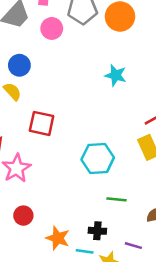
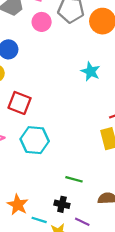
cyan hexagon: (98, 159) -> (35, 140), moved
black cross: (97, 231) -> (62, 204), moved

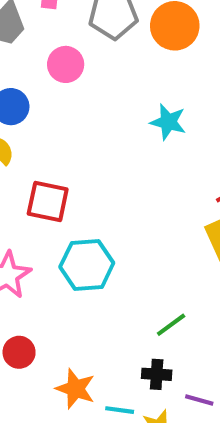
pink circle: (42, 22) -> (66, 64), moved
green line: (74, 179) -> (171, 325), turned -42

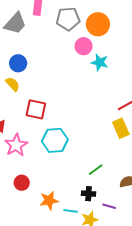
pink circle: (66, 64) -> (84, 46), moved
cyan star: (168, 122) -> (100, 62), moved
orange star: (75, 389) -> (49, 201), turned -30

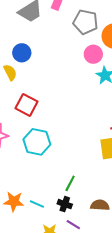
green line: (96, 170) -> (70, 183), turned -42
black cross: (89, 194) -> (65, 204), moved
cyan line: (71, 211) -> (37, 204), moved

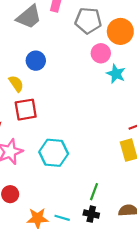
blue circle: (22, 53) -> (36, 61), moved
red square: (27, 105) -> (26, 110), moved, turned -30

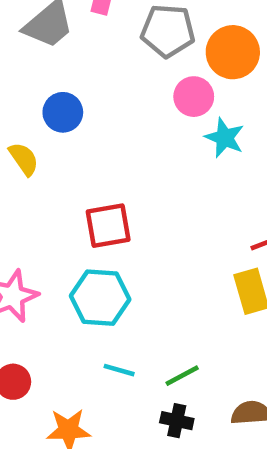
red square: (26, 110) -> (108, 226), moved
green line: (94, 192) -> (182, 376), turned 42
cyan line: (62, 218) -> (119, 370), moved

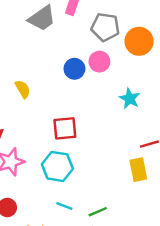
pink circle: (194, 97) -> (99, 62), moved
blue circle: (63, 112) -> (74, 69), moved
cyan star: (225, 138) -> (130, 99), moved

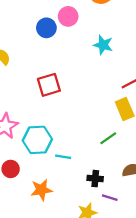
cyan hexagon: (57, 166) -> (37, 140), moved
green line: (98, 212) -> (108, 138), moved

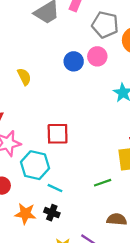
red square: (49, 85) -> (58, 134), moved
black cross: (95, 179) -> (52, 213), moved

